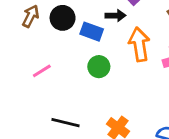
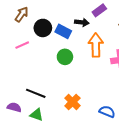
black circle: (63, 18) -> (43, 28), moved
pink line: (42, 71) -> (22, 45), moved

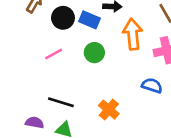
pink line: (22, 45) -> (54, 54), moved
blue semicircle: (107, 112) -> (152, 86), moved

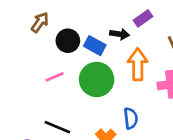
green circle: (94, 53) -> (97, 79), size x1.6
blue semicircle: (152, 86) -> (131, 118), moved, turned 60

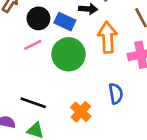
pink line: (55, 77) -> (33, 45), moved
blue semicircle: (131, 118) -> (116, 94), moved

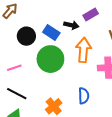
black circle: (38, 18) -> (26, 36), moved
pink line: (33, 45) -> (14, 68), moved

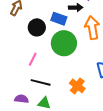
pink line: (14, 68) -> (33, 59), turned -32

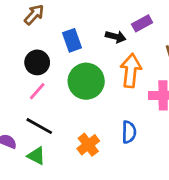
blue rectangle: (59, 19) -> (72, 40), moved, turned 35
black circle: (37, 27) -> (37, 62), moved

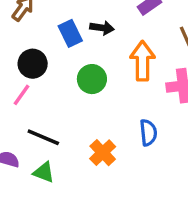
black arrow: (116, 37) -> (102, 28), moved
green circle: (86, 81) -> (92, 79), size x0.7
pink line: (37, 91) -> (22, 95), moved

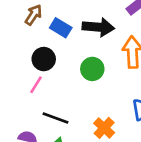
black arrow: (102, 28) -> (98, 27), size x1.6
blue rectangle: (70, 33) -> (61, 28), moved, turned -30

